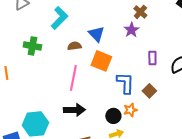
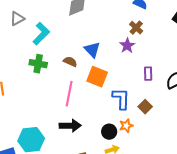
cyan L-shape: (59, 18) -> (41, 34), moved
green cross: (32, 46) -> (38, 64), moved
brown semicircle: (74, 46) -> (70, 62), turned 32

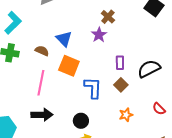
brown square: (145, 107) -> (121, 85), moved
orange star: (126, 126) -> (126, 115), moved

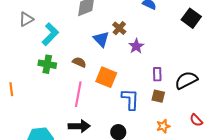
brown cross: (108, 17) -> (119, 28), moved
blue triangle: (64, 39) -> (101, 39), moved
brown square: (121, 85) -> (158, 96), turned -32

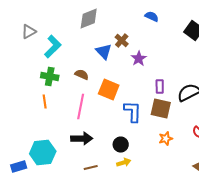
orange line: (11, 89) -> (45, 102), moved
brown square: (158, 96) -> (161, 108), size x1.5

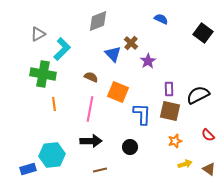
green cross: (50, 76) -> (43, 74), moved, size x1.4
yellow arrow: (124, 162) -> (185, 164), moved

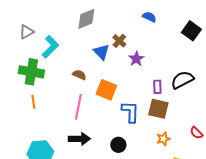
black semicircle: (198, 95) -> (182, 80), moved
orange line: (54, 104) -> (33, 102), moved

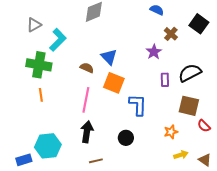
brown cross: (119, 41) -> (171, 34), moved
blue triangle: (101, 52) -> (109, 57), moved
purple star: (136, 59) -> (154, 52), moved
brown square: (158, 109) -> (189, 106), moved
black arrow: (79, 139) -> (87, 132), turned -80

